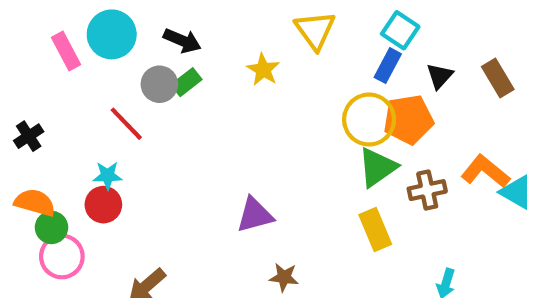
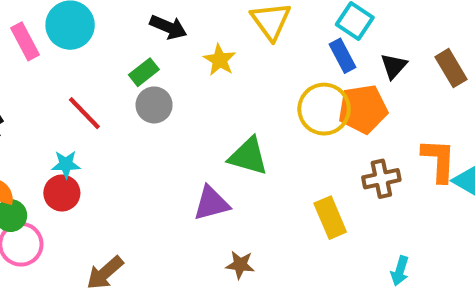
black arrow: (182, 41) -> (168, 27), moved
blue rectangle: (388, 66) -> (342, 56), turned -56
gray circle: (159, 84) -> (154, 105), moved
green triangle: (377, 167) -> (248, 156), moved, turned 51
orange L-shape: (485, 171) -> (439, 160), turned 54

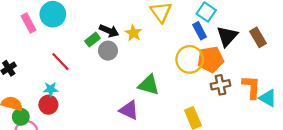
black arrow: (168, 27) -> (109, 31), moved
black triangle: (394, 66) -> (227, 36), size x1.5
gray circle: (154, 105) -> (108, 51), moved
brown cross: (381, 179) -> (220, 85), moved
purple triangle: (211, 203) -> (129, 110), turned 40

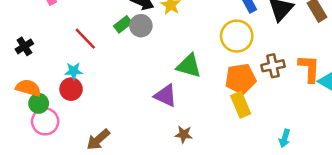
green rectangle: (93, 40) -> (123, 24), moved
orange pentagon: (211, 59) -> (241, 79), moved

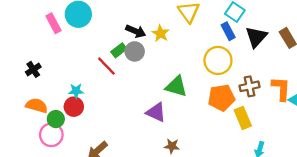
red line: (85, 39) -> (106, 66), moved
green circle: (39, 103) -> (56, 119), moved
yellow rectangle: (241, 105) -> (243, 118), moved

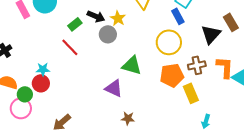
black triangle: (256, 37) -> (211, 34), moved
green rectangle: (119, 50) -> (75, 24), moved
gray circle: (135, 51) -> (108, 34), moved

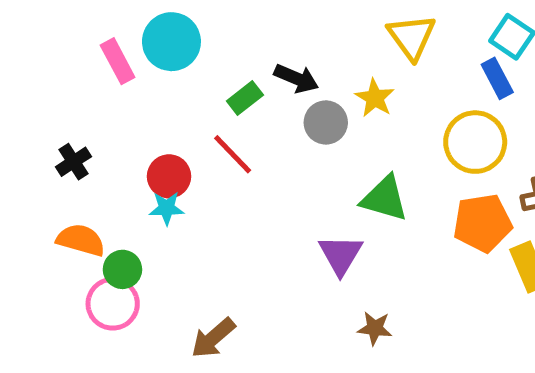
yellow star: (118, 18) -> (375, 98), moved
red circle: (41, 83) -> (169, 176), moved
purple triangle: (114, 88) -> (340, 255), turned 36

